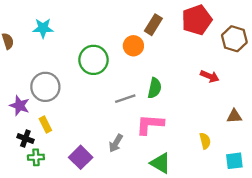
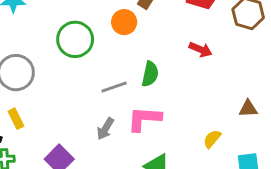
red arrow: (210, 76) -> (201, 49), moved
yellow semicircle: (205, 141) -> (212, 139), turned -126
gray arrow: (116, 143) -> (105, 129), moved

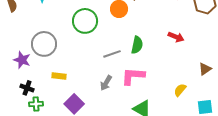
red arrow: (201, 49) -> (176, 37), moved
brown triangle: (248, 109) -> (205, 69), turned -32
yellow rectangle: (16, 119) -> (59, 76), moved, turned -56

